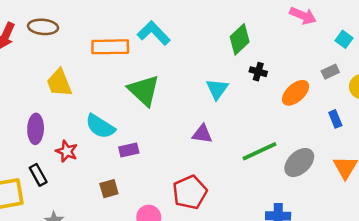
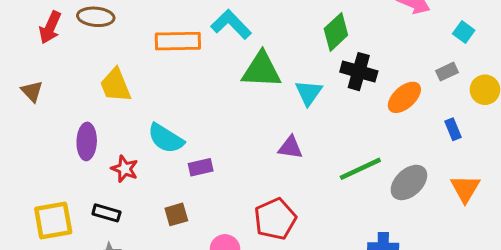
black cross: (258, 72) -> (359, 72), size x1.6
green triangle: (144, 90) -> (261, 70), moved, turned -40
black rectangle: (38, 175) -> (106, 213), moved, turned -45

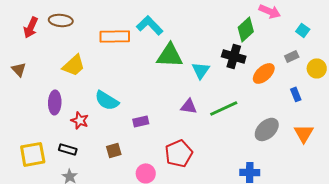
green diamond: (336, 32) -> (246, 29), moved
yellow trapezoid: (116, 85) -> (74, 65), turned -110
purple rectangle: (201, 167) -> (141, 121), moved
green line: (360, 169) -> (224, 108), moved

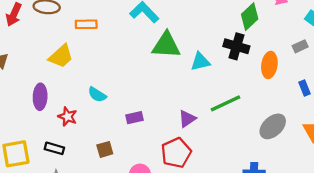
orange rectangle: (115, 36) -> (86, 24), moved, size x0.7
cyan triangle: (201, 70) -> (200, 62), turned 42
orange ellipse: (264, 73) -> (269, 65), turned -40
cyan semicircle: (107, 100) -> (97, 95), size x0.7
purple triangle: (189, 106) -> (187, 119), moved, turned -42

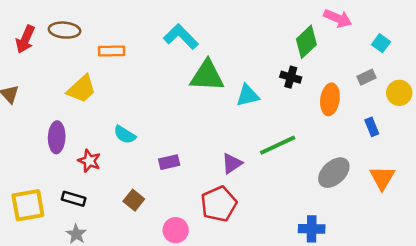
black cross: (236, 46) -> (291, 77), size x0.7
brown square: (105, 149) -> (134, 200), turned -35

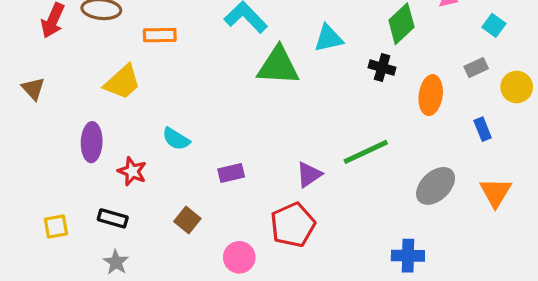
cyan triangle: (248, 95) -> (328, 38), moved
yellow square: (28, 205) -> (56, 226), size x0.6

